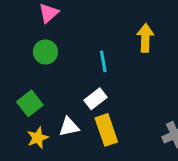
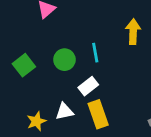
green circle: (46, 52) -> (64, 60), moved
green square: (30, 103) -> (24, 65), moved

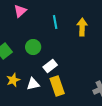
cyan line: (95, 53) -> (55, 22), moved
yellow star: (36, 121) -> (13, 80), moved

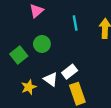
green circle: (33, 47) -> (42, 44), moved
white triangle: (33, 84) -> (51, 79), moved, turned 48

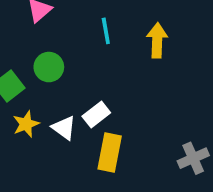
yellow star: (29, 87) -> (26, 124), moved
yellow rectangle: (77, 94) -> (110, 152), turned 30

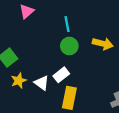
yellow arrow: (157, 40) -> (103, 44), moved, turned 102
green circle: (49, 67) -> (69, 46), moved

